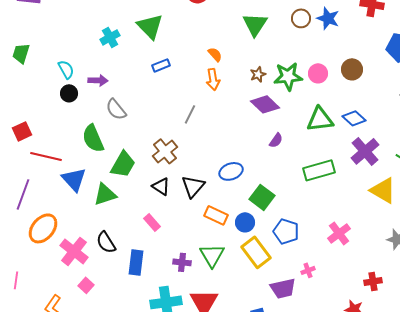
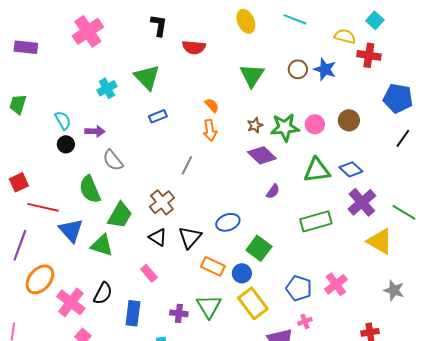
green triangle: (105, 194) -> (102, 245), turned 35
blue pentagon: (286, 231) -> (299, 288), moved
black semicircle: (106, 242) -> (103, 293), turned -120

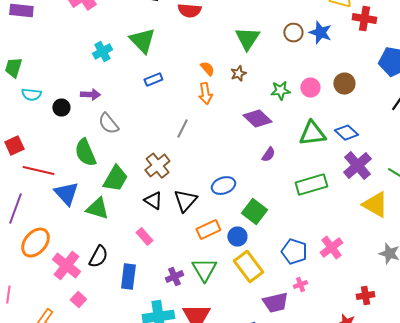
cyan semicircle: (63, 120) -> (31, 95), moved, turned 126
brown star: (255, 125) -> (238, 74), moved
green star: (285, 127) -> (280, 91), size x0.7
orange rectangle: (213, 266) -> (208, 230), turned -50
purple cross: (179, 313) -> (174, 277), turned -30

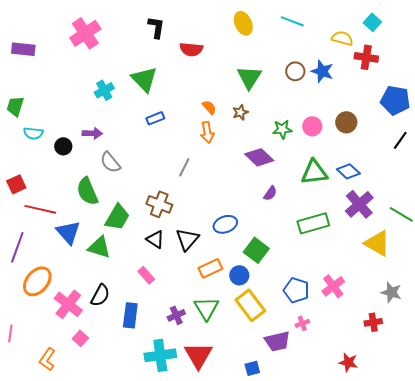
brown cross: (157, 166) -> (159, 204), turned -30
red cross: (365, 296) -> (373, 322), moved

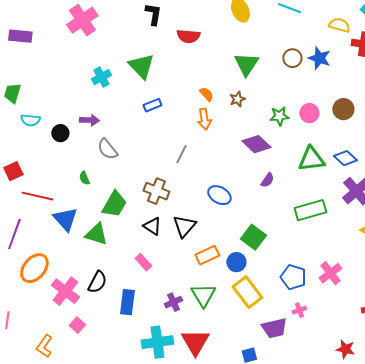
green semicircle: (87, 191) -> (84, 178), size x0.5
blue ellipse: (225, 224) -> (219, 195), moved, turned 50

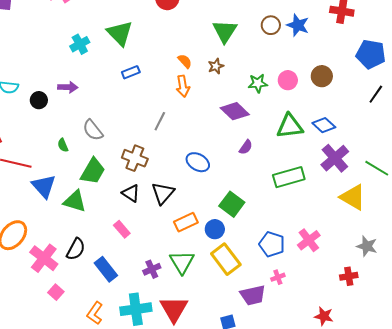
gray semicircle: (107, 149) -> (93, 130), moved
blue rectangle: (127, 302) -> (106, 269), turned -45
orange L-shape: (44, 346) -> (95, 313), moved

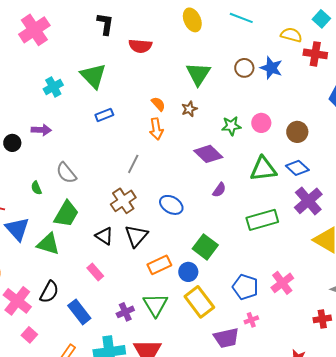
brown circle: (322, 76) -> (297, 132), moved
brown cross: (135, 158) -> (123, 201), moved, turned 35

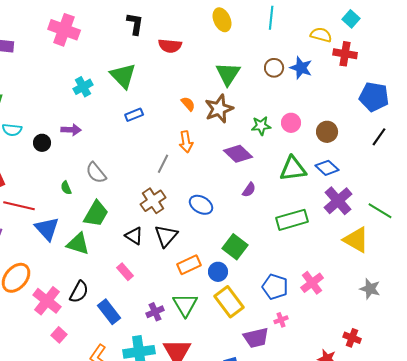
cyan line: (241, 18) -> (271, 18), turned 75
pink cross: (34, 30) -> (64, 30), turned -36
brown star: (189, 109) -> (219, 109), size x1.8
orange arrow: (156, 129) -> (186, 142), moved
red cross: (322, 319) -> (352, 338), moved, turned 30

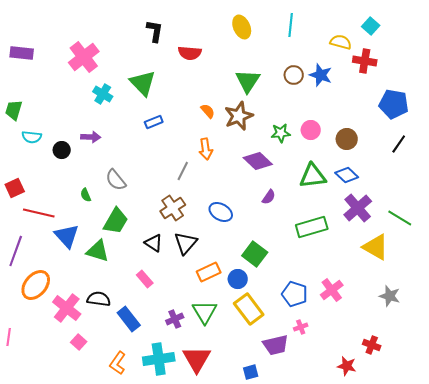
pink cross: (64, 30) -> (84, 57), moved, turned 32
cyan cross: (83, 87) -> (103, 94), turned -30
black semicircle: (79, 292) -> (99, 299), turned -110

